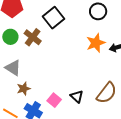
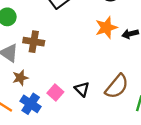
brown cross: (33, 37) -> (34, 42), moved, turned -30

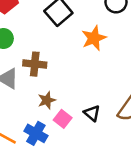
orange star: (106, 28) -> (94, 38), moved
brown star: (20, 78) -> (47, 100), moved

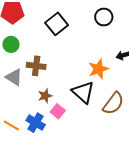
orange star: (94, 38) -> (98, 69), moved
black triangle: (92, 113) -> (83, 92), moved, size x1.6

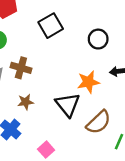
black circle: (104, 17) -> (98, 39), moved
pink square: (58, 111) -> (46, 150), moved

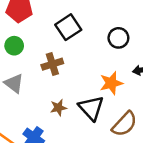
brown cross: (21, 68) -> (52, 64), moved, turned -30
brown star: (26, 102) -> (58, 108), moved

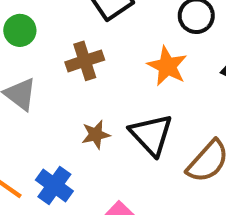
orange star: (111, 83) -> (167, 66), moved, turned -30

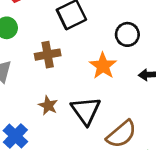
brown star: (96, 135) -> (48, 105), turned 30

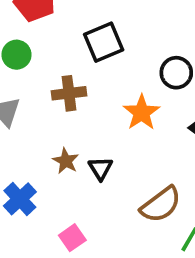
black triangle: (86, 111) -> (100, 168), moved, size x0.6

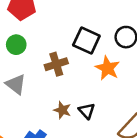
black square: (104, 42) -> (86, 41), moved, turned -32

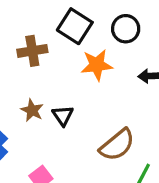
orange star: (107, 68) -> (97, 65), turned 30

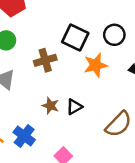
black triangle: (63, 115) -> (74, 107), turned 42

